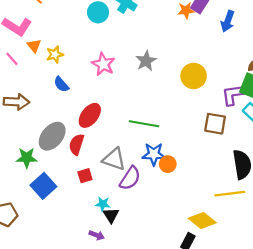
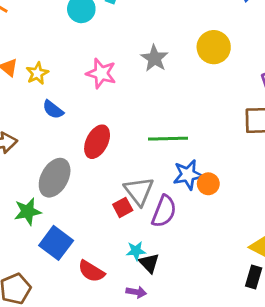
yellow circle: (194, 76) -> (214, 47), moved
red semicircle: (76, 144) -> (91, 271), moved, turned -65
gray triangle: (114, 159) -> (139, 191), turned 45
red square: (85, 176) -> (123, 207), moved

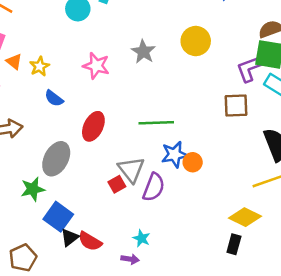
cyan star: (136, 251) -> (141, 238), moved, turned 30
black triangle: (149, 263) -> (70, 237), moved, turned 36

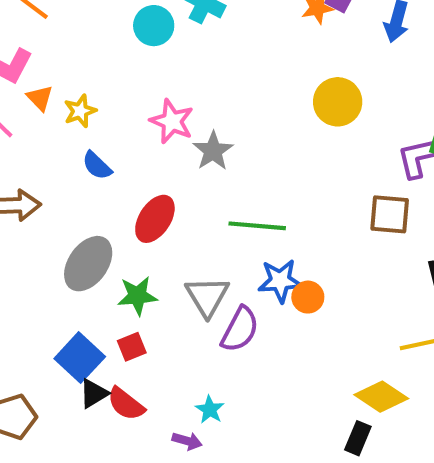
gray star: (143, 52) -> (213, 151), moved
red square: (117, 184) -> (132, 347), moved
green star: (33, 189) -> (137, 296), moved

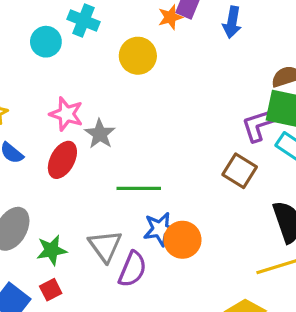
yellow circle: (338, 102) -> (138, 56), moved
brown square: (390, 214) -> (240, 171), turned 32
red ellipse: (155, 219) -> (62, 160), moved
orange circle: (308, 297) -> (182, 240), size x1.5

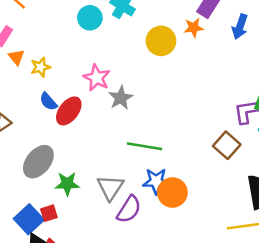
orange star: (170, 17) -> (194, 28), moved
red ellipse: (62, 160) -> (69, 111), moved
red square: (51, 290) -> (49, 213), moved

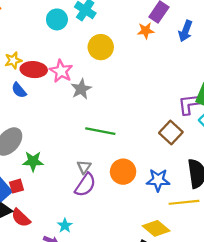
yellow circle: (161, 41) -> (101, 47), moved
red ellipse: (69, 111) -> (34, 70), moved, turned 55
blue star: (156, 181) -> (158, 180), moved
gray triangle: (110, 187) -> (84, 167), moved, size x0.6

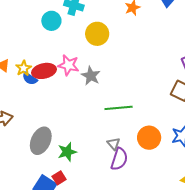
blue semicircle: (19, 90) -> (30, 79), moved

